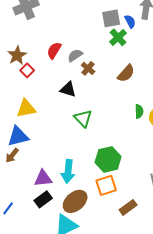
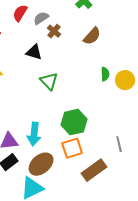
brown rectangle: (128, 207) -> (94, 170), size x1.4

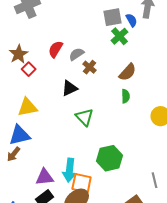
black triangle: (34, 52) -> (70, 88), turned -42
green semicircle: (105, 74) -> (126, 96), moved
orange square: (72, 148) -> (82, 183), moved, turned 30

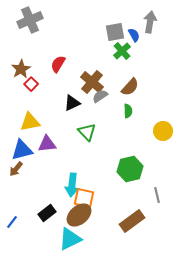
gray semicircle: (77, 54) -> (100, 96), moved
brown cross: (90, 67) -> (92, 82), size x1.6
green hexagon: (110, 158) -> (130, 169), moved
purple triangle: (45, 177) -> (47, 144), moved

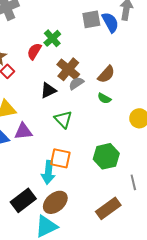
blue semicircle: (134, 35) -> (110, 22), size x1.5
green cross: (122, 51) -> (52, 38), moved
green semicircle: (128, 111) -> (104, 98), turned 120
orange square: (84, 198) -> (60, 158), moved
black rectangle: (47, 213) -> (23, 200), size x1.4

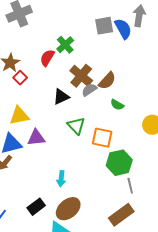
brown semicircle: (106, 74) -> (107, 81), moved
orange square: (60, 158) -> (102, 138), moved
cyan arrow: (48, 172) -> (61, 179), size x0.7
gray line: (133, 182) -> (130, 186), moved
black rectangle: (23, 200) -> (36, 207), size x0.7

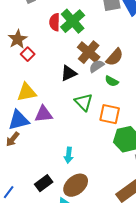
green cross: (65, 45) -> (73, 21), size x1.4
red semicircle: (47, 58) -> (55, 22), moved, turned -30
green semicircle: (117, 105) -> (112, 81), moved

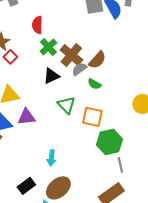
green cross: (73, 21) -> (48, 47), moved, size x0.7

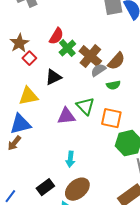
red semicircle: (37, 25) -> (56, 36), moved, turned -150
black triangle: (51, 76) -> (53, 77), moved
green semicircle: (94, 84) -> (113, 85), turned -40
purple triangle: (26, 117) -> (66, 116), moved

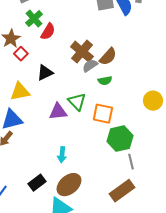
green cross: (67, 48) -> (34, 19), moved

